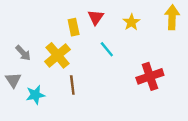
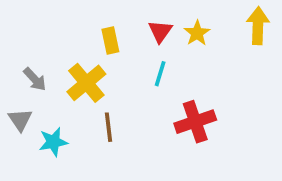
red triangle: (96, 17) -> (160, 31), moved
cyan line: (107, 49) -> (160, 74), turned 56
red cross: (150, 76) -> (195, 122), moved

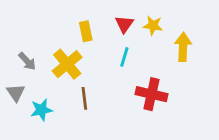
yellow arrow: (258, 26) -> (183, 47), moved
yellow star: (197, 33) -> (153, 26), turned -30
red cross: (195, 122) -> (152, 94), turned 32

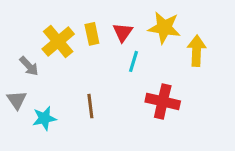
red triangle: (124, 24) -> (123, 32), moved
yellow star: (153, 26) -> (164, 28), size x1.5
yellow cross: (67, 64) -> (58, 41), moved

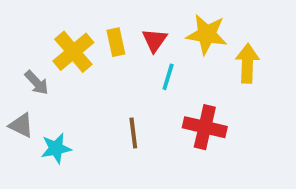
gray triangle: (17, 100) -> (21, 125), turned -30
brown line: (90, 106) -> (133, 133), moved

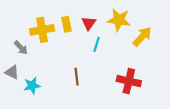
yellow cross: (73, 52) -> (42, 30), turned 30
yellow arrow: (247, 63) -> (142, 37), turned 40
red cross: (205, 127) -> (129, 81), moved

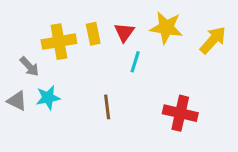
yellow arrow: (142, 37) -> (213, 40), moved
cyan star: (32, 86) -> (48, 98), moved

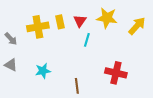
gray arrow: (29, 66) -> (11, 39), moved
cyan star: (48, 98) -> (43, 71), moved
brown line: (107, 107) -> (77, 86), moved

